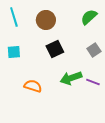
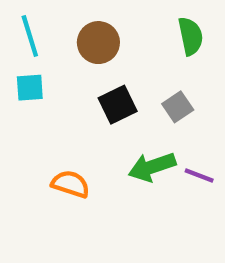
green semicircle: (89, 17) -> (191, 36), turned 120
gray square: (94, 50) -> (178, 107), moved
cyan square: (14, 52) -> (30, 88), moved

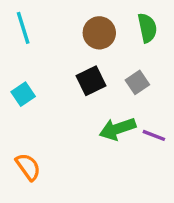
brown circle: (98, 43) -> (99, 33), moved
cyan square: (30, 88) -> (23, 94), moved, turned -30
orange semicircle: (71, 184) -> (28, 167), moved, turned 36

